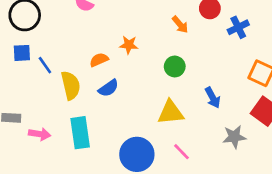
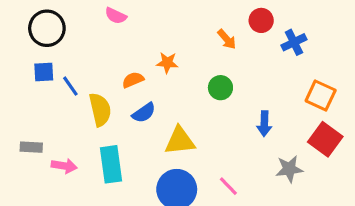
blue arrow: (213, 98) -> (264, 124), turned 30
yellow triangle: (171, 112) -> (180, 141), moved

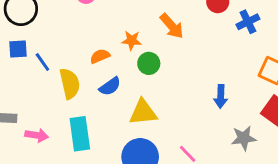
orange arrow: (227, 39) -> (172, 26), moved, size x1.4
green circle: (220, 88) -> (149, 63), moved

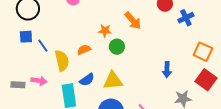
orange semicircle: (100, 56) -> (84, 50), moved
blue semicircle: (110, 86) -> (87, 80), moved
pink arrow: (37, 135) -> (39, 81), moved

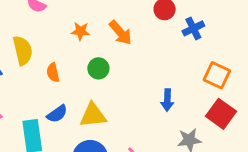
orange star: (105, 31) -> (81, 31), moved
orange semicircle: (84, 50) -> (53, 73), turned -80
yellow semicircle: (62, 61) -> (23, 50), moved

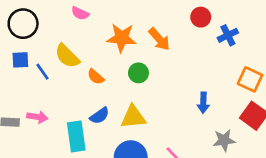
orange star: (81, 31) -> (122, 38), size x1.6
yellow semicircle: (23, 50) -> (67, 56), turned 148
orange semicircle: (53, 73) -> (96, 77), turned -36

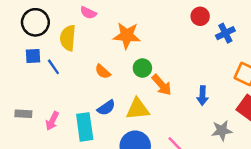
orange arrow: (159, 39) -> (162, 85), moved
yellow semicircle: (67, 56) -> (68, 38), moved, turned 50
pink arrow: (37, 117) -> (52, 121), moved, turned 108

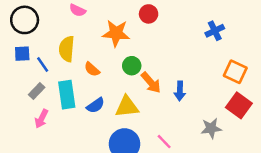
red circle: (200, 16) -> (149, 14), moved
yellow semicircle: (68, 38) -> (67, 49), moved
blue arrow: (203, 96) -> (180, 91), moved
gray rectangle: (23, 114) -> (37, 91), moved, turned -49
cyan rectangle: (85, 127) -> (67, 95), moved

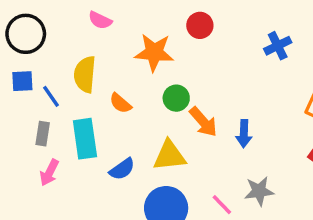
blue cross: (215, 31) -> (278, 46), moved
gray rectangle: (37, 91) -> (43, 134), turned -35
blue semicircle: (96, 105) -> (122, 169), moved
gray star: (211, 128) -> (259, 191), moved

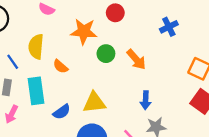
green circle: (176, 98) -> (106, 54), moved
orange arrow: (203, 122) -> (136, 59), moved
blue arrow: (244, 134) -> (146, 100), moved

